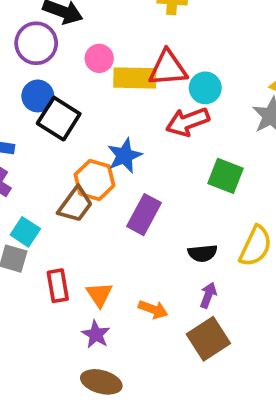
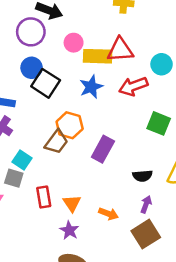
cyan circle: (205, 88) -> (162, 64), moved
blue star: (125, 156) -> (91, 87), moved

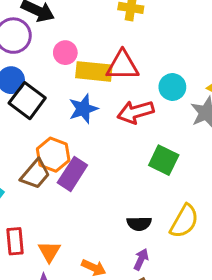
purple rectangle: (103, 149) -> (72, 174), moved

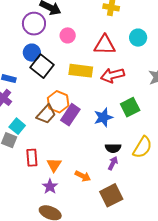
yellow rectangle: (94, 71) -> (81, 71), moved
cyan circle: (172, 87) -> (138, 38), moved
blue star: (83, 109) -> (103, 117), moved
green square: (164, 160) -> (130, 107), turned 36
purple arrow: (141, 259) -> (113, 163), moved

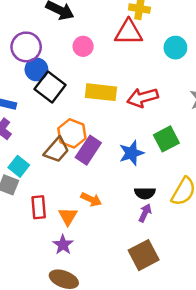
purple circle: (34, 24) -> (26, 47), moved
red triangle: (105, 45) -> (128, 32), moved
orange arrow: (83, 176) -> (91, 199), moved

